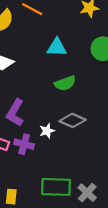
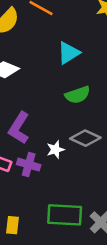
cyan triangle: (57, 47) -> (69, 53), turned -35

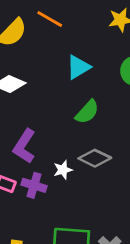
green semicircle: (78, 95) -> (87, 112), turned -30

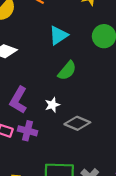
gray diamond: (95, 158) -> (77, 123), moved
white star: (63, 170) -> (52, 105), moved

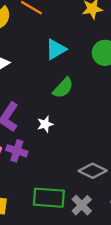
gray diamond: (77, 123) -> (93, 171), moved

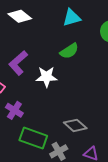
white star: (45, 124) -> (47, 77), size x1.5
purple cross: (17, 151) -> (14, 110), moved

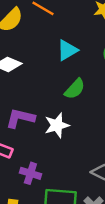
purple L-shape: (18, 63) -> (20, 118), turned 70

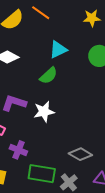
green semicircle: (75, 89) -> (48, 76), moved

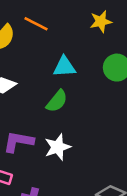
cyan triangle: (58, 49) -> (64, 67), turned 30

